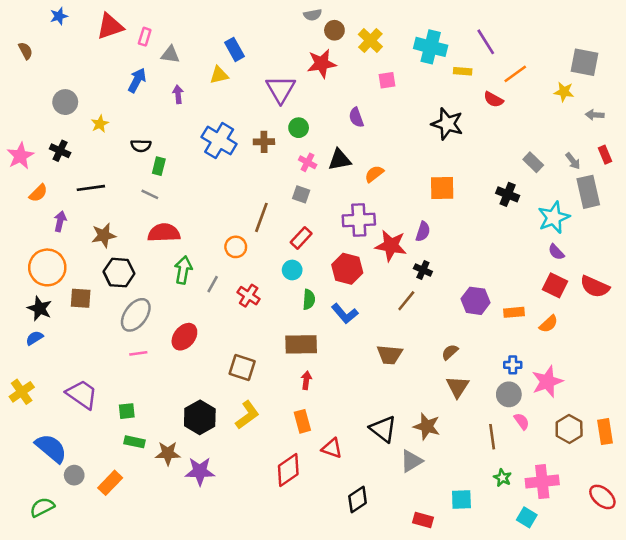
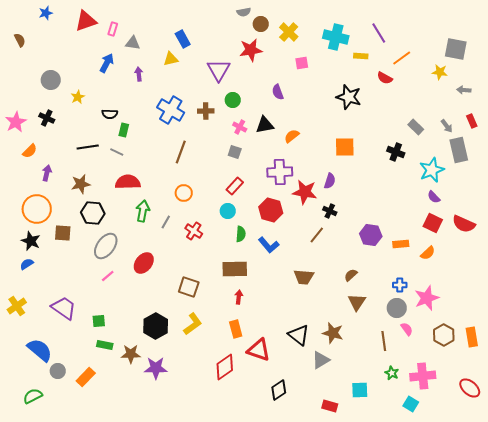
black line: (91, 188) -> (88, 147), moved
brown line: (261, 217) -> (181, 152), moved
pink line: (138, 353) -> (108, 276), turned -32
red triangle: (332, 448) -> (259, 350), size x1.4

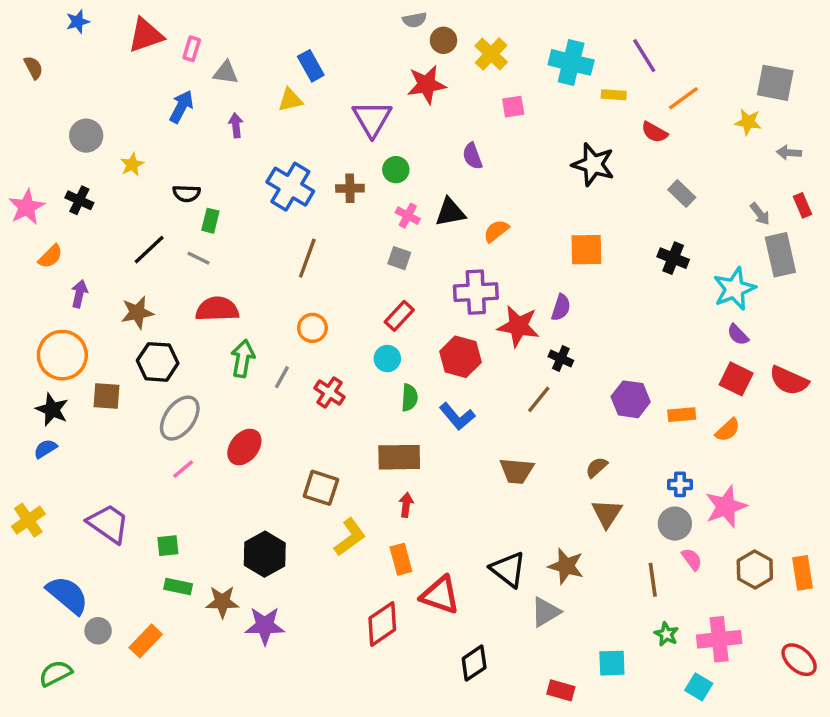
gray rectangle: (416, 127) -> (682, 193), moved
black line: (88, 147) -> (149, 250), turned -35
yellow L-shape: (193, 324) -> (350, 537), moved

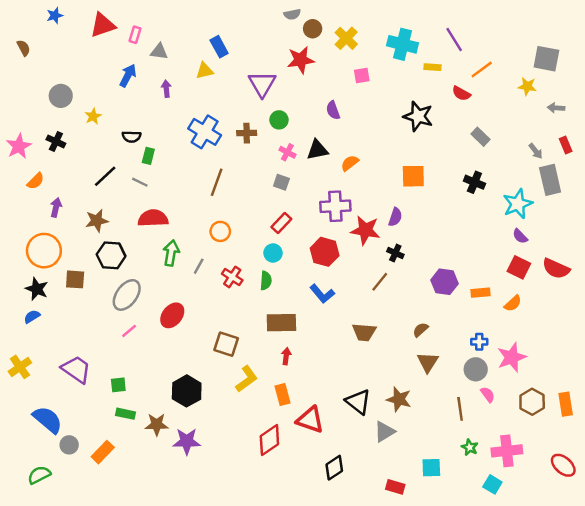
green semicircle: (409, 398) -> (266, 281), moved

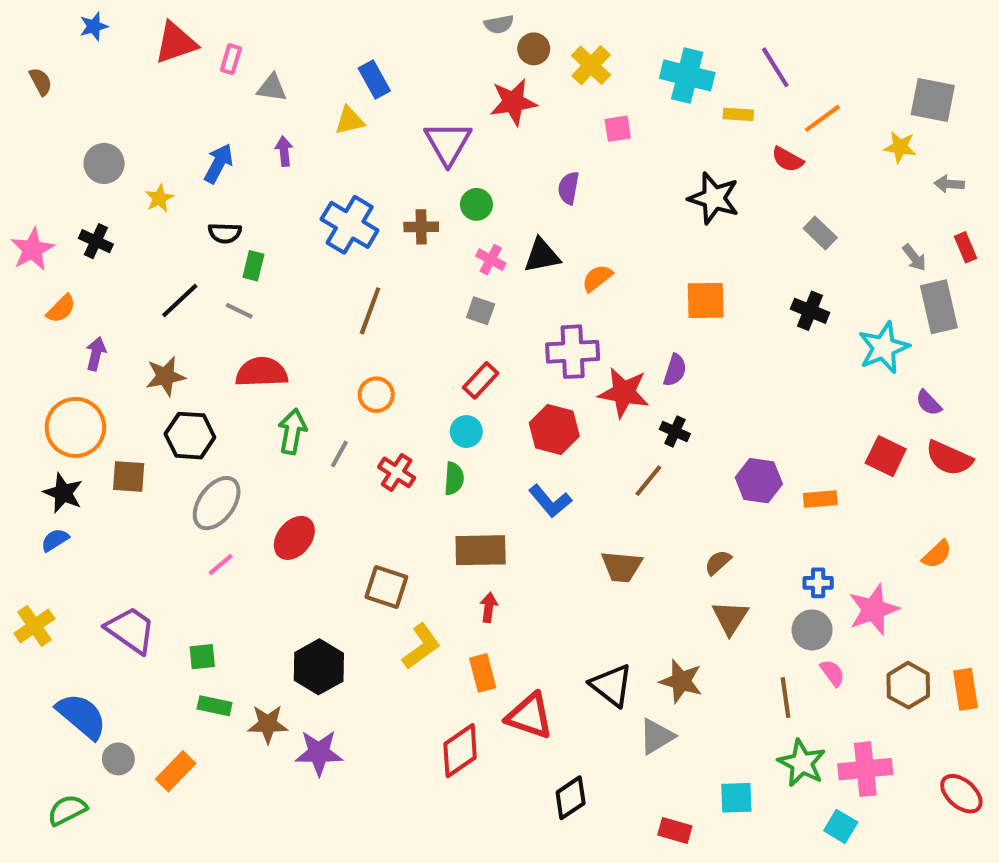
blue arrow: (128, 76) -> (219, 163), moved
purple semicircle: (333, 110) -> (569, 188), turned 30
purple semicircle: (520, 236) -> (929, 403), moved
orange semicircle: (513, 303) -> (937, 554), moved
green star: (470, 447) -> (802, 763), size x1.6

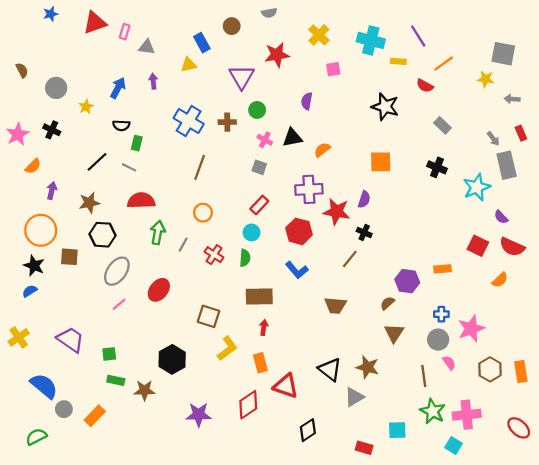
brown circle: (534, 49) -> (232, 26), moved
brown semicircle: (41, 82) -> (22, 70), moved
purple hexagon: (759, 481) -> (407, 281), moved
orange semicircle: (937, 554) -> (500, 280), moved
purple star: (319, 753) -> (199, 415), moved

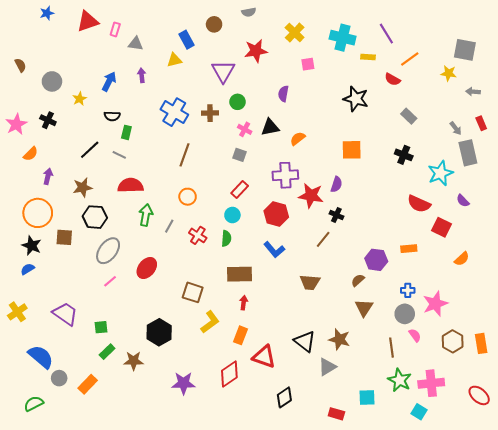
red semicircle: (512, 247) -> (419, 204), moved
orange rectangle: (260, 363) -> (241, 335), turned 36
green rectangle: (116, 380) -> (107, 352), turned -56

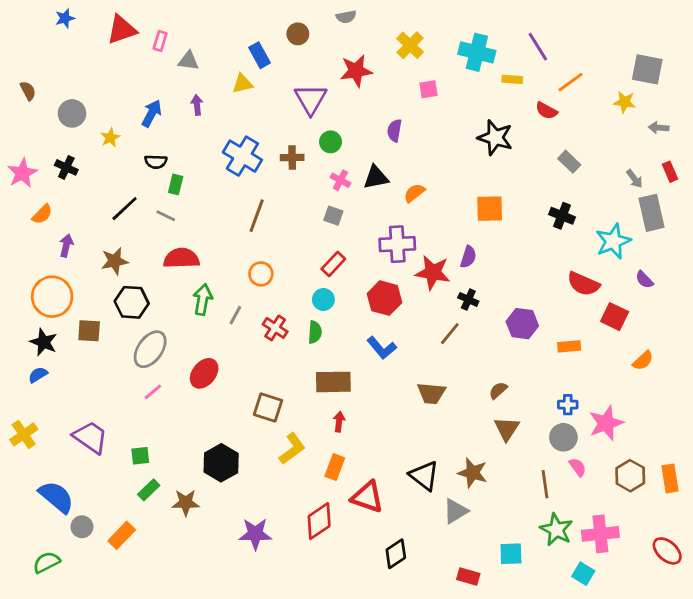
purple hexagon: (376, 260) -> (522, 324), moved

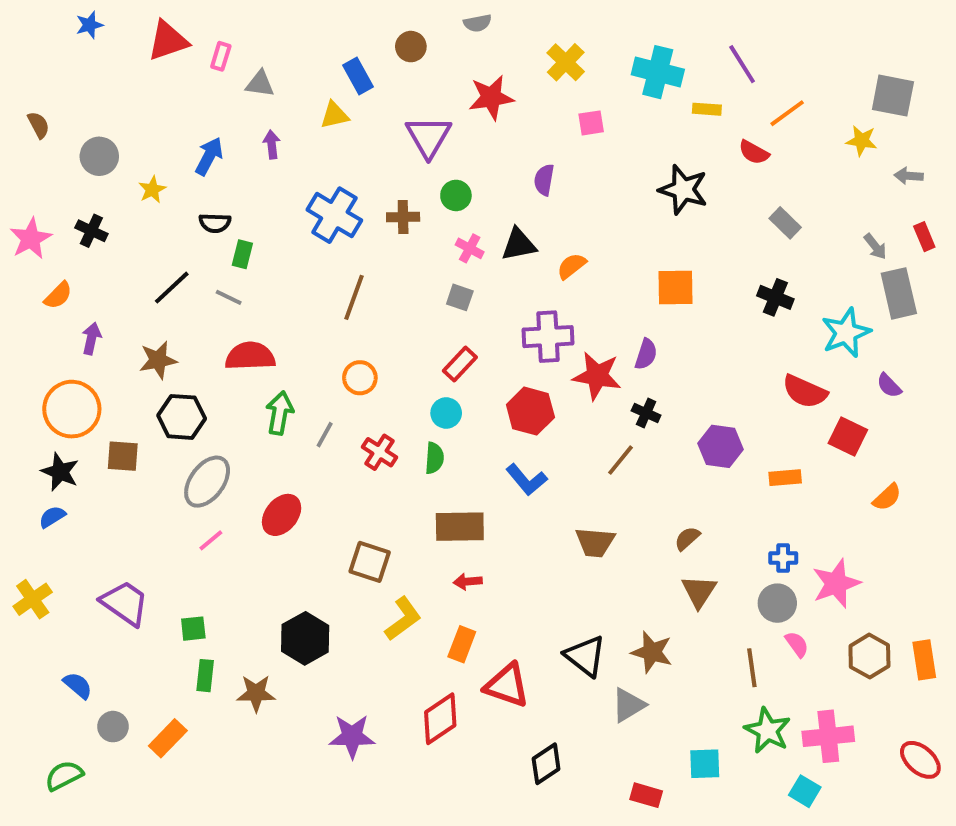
red arrow: (339, 422) -> (468, 582), turned -102
green rectangle: (149, 490) -> (205, 676), turned -40
blue semicircle: (56, 497) -> (78, 685), size x0.6

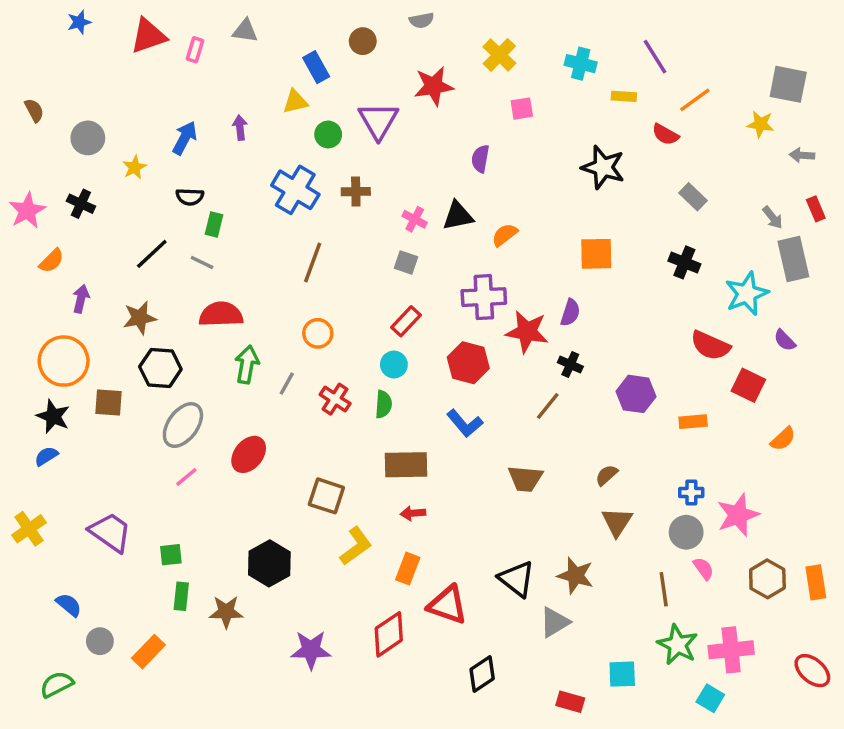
cyan cross: (658, 72) -> (581, 64), size x0.7
gray triangle: (260, 84) -> (245, 31), moved
green circle: (456, 195) -> (328, 135), moved

